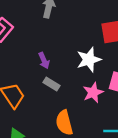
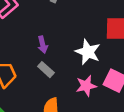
white star: (89, 60) -> (88, 52), turned 30

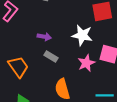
purple arrow: (43, 45) -> (44, 37), turned -56

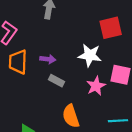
orange trapezoid: (18, 67) -> (18, 62), moved, turned -140

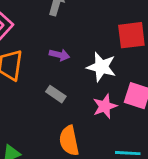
purple arrow: (48, 59) -> (59, 55), moved

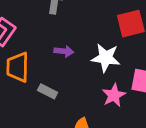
gray rectangle: (56, 94) -> (48, 91), moved

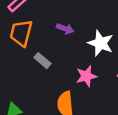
pink star: (114, 95) -> (86, 76), moved

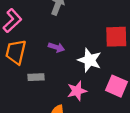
gray rectangle: (42, 61) -> (36, 77), turned -42

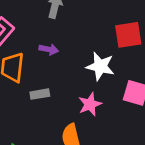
purple arrow: (57, 47) -> (49, 49), moved

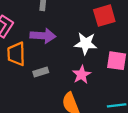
purple arrow: (49, 49) -> (43, 36), size x1.6

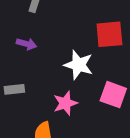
purple arrow: (43, 36) -> (27, 44), size x0.6

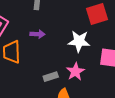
gray rectangle: (14, 89) -> (51, 77), moved

